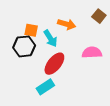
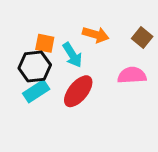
brown square: (99, 16) -> (142, 38), moved
cyan rectangle: (45, 87) -> (36, 91), moved

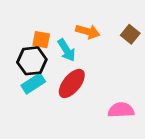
pink semicircle: (132, 75) -> (121, 110), moved

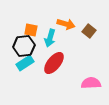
brown square: (130, 34) -> (89, 31), moved
cyan arrow: (66, 50) -> (50, 38), turned 48

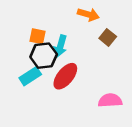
orange arrow: (66, 24) -> (88, 14), moved
black hexagon: (24, 46) -> (44, 56), moved

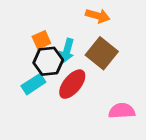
orange square: (38, 36) -> (41, 40), turned -35
brown square: (108, 37) -> (102, 53), moved, size x1.6

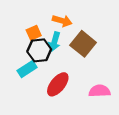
orange arrow: (98, 16) -> (62, 21), moved
red ellipse: (72, 84) -> (58, 84), moved

